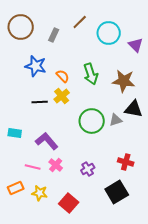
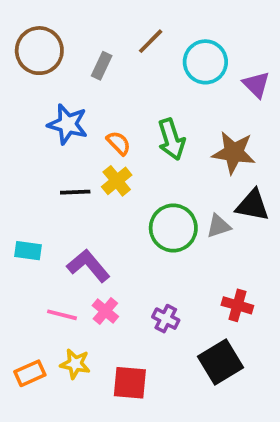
purple cross: (88, 169) -> (166, 319), turned -32
orange rectangle: (16, 188) -> (30, 373), moved
red square: (69, 203) -> (130, 383), turned -36

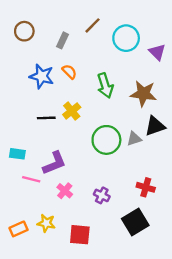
brown circle: (39, 51) -> (24, 31), size x0.7
orange semicircle: (119, 143) -> (69, 72), moved
black triangle: (253, 205) -> (155, 126), turned -30
purple L-shape: (88, 266) -> (54, 163), turned 108
pink line: (62, 315) -> (31, 179), moved

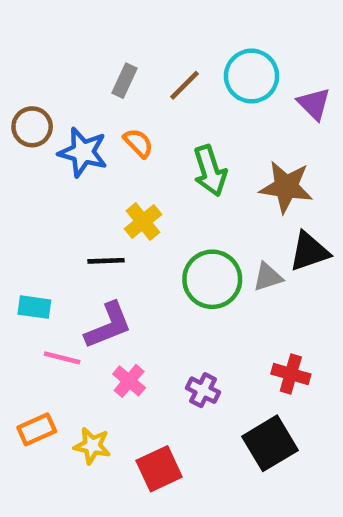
brown line: (93, 25) -> (185, 85), moved
brown circle: (24, 31) -> (32, 127), moved
black line: (46, 118) -> (106, 261), moved
orange rectangle: (19, 229) -> (37, 429), moved
red square: (80, 235) -> (159, 469), turned -30

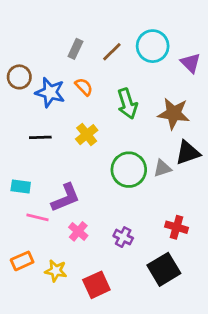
black line: (106, 261) -> (40, 137), moved

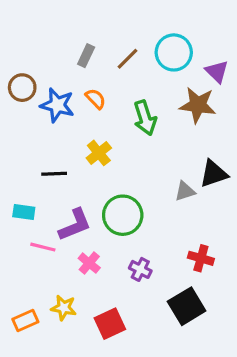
brown star: (174, 113) -> (198, 105), moved
black line: (40, 137) -> (54, 174), moved
green circle: (129, 170) -> (123, 215), moved
orange rectangle: (22, 261) -> (25, 320), moved

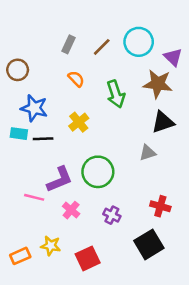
blue star: (57, 105) -> (34, 108), moved
black triangle: (214, 174) -> (163, 122), moved
cyan rectangle: (24, 212) -> (19, 134), moved

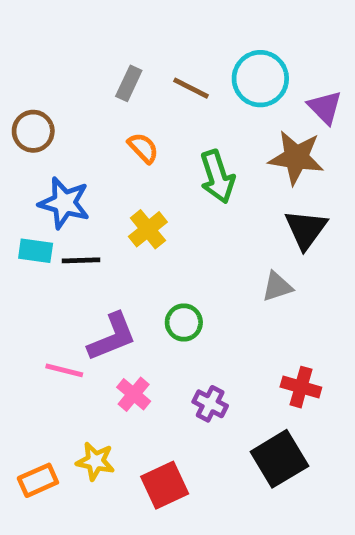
brown line: (102, 47) -> (191, 88), turned 72
black triangle: (163, 122) -> (306, 229), turned -35
green circle: (98, 172) -> (184, 322), size x0.6

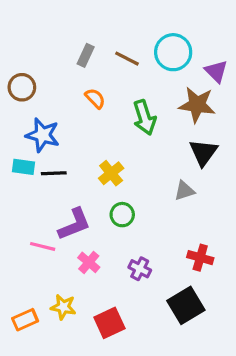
yellow cross: (148, 229) -> (111, 173), moved

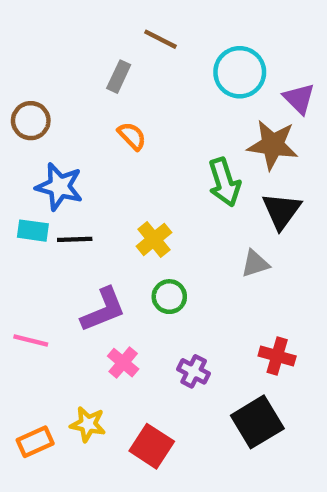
brown line: (127, 59) -> (161, 39), moved
green arrow: (144, 118) -> (224, 182), moved
pink line: (43, 246) -> (31, 341), moved
red square: (109, 323) -> (152, 446), turned -32

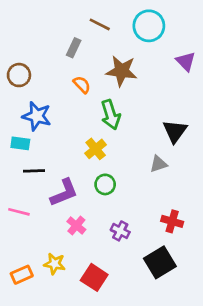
cyan circle: (240, 72) -> (149, 26), moved
brown star: (273, 145) -> (122, 71), moved
green arrow: (224, 182) -> (111, 115), moved
black line: (75, 239) -> (34, 171), moved

